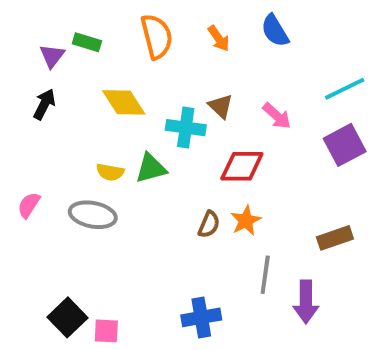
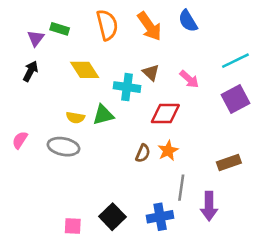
orange arrow: (219, 38) -> (149, 26), size x1.6
black square: (68, 317) -> (112, 217), moved
blue cross: (201, 317) -> (160, 217), moved

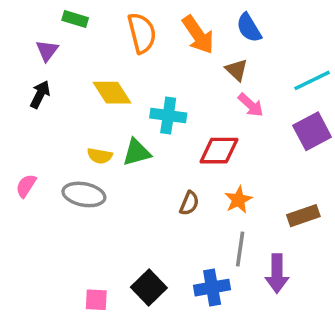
green rectangle: (60, 29) -> (75, 19), moved
brown triangle: (151, 73) -> (237, 70), moved
orange star: (168, 151) -> (238, 200), moved

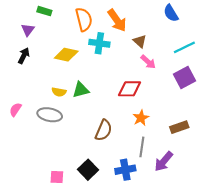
blue semicircle: (249, 28) -> (171, 13), moved
yellow diamond: (112, 93) -> (66, 55), turned -45
cyan cross: (168, 115) -> (99, 43), moved
brown semicircle: (189, 203) -> (104, 130), moved, size x1.5
purple arrow: (277, 273) -> (164, 161), turned 40

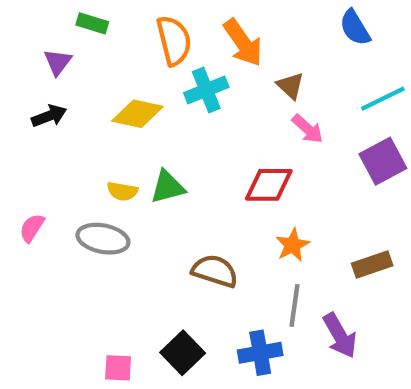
cyan cross: (99, 43) -> (206, 90), turned -30
black arrow: (24, 56) -> (49, 116), turned 42
brown semicircle: (104, 130) -> (215, 271), turned -95
purple arrow: (164, 161) -> (340, 336), turned -70

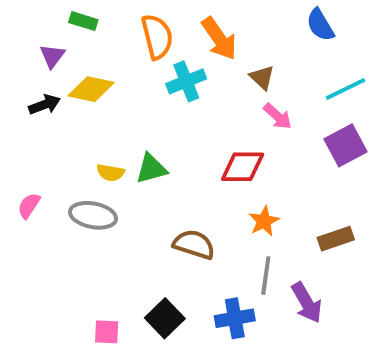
yellow diamond: (137, 114) -> (91, 89), moved

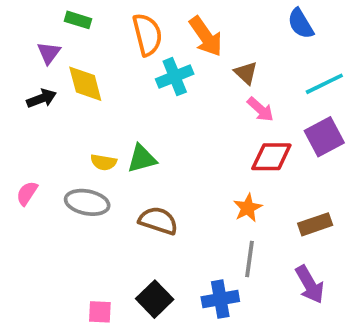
yellow diamond: (91, 89) -> (85, 84), turned 63
red diamond: (243, 167) -> (271, 157), moved
brown semicircle: (194, 244) -> (158, 221), moved
purple arrow: (307, 303) -> (310, 284), moved

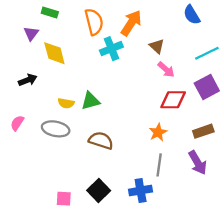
orange arrow: (206, 36) -> (131, 23), turned -112
black arrow: (42, 98) -> (28, 80), moved
brown rectangle: (315, 224) -> (203, 131), moved
purple arrow: (310, 284) -> (198, 163), moved

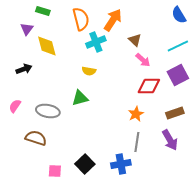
blue semicircle: (192, 15) -> (179, 15), moved
green triangle: (90, 101) -> (80, 98), moved
yellow semicircle: (66, 103) -> (89, 71), moved
brown semicircle: (101, 140) -> (36, 138), moved

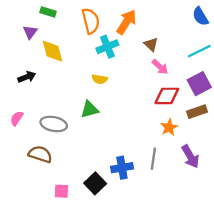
brown rectangle: (175, 113) -> (197, 112), moved
orange star: (136, 114) -> (169, 127), moved
blue cross: (121, 164) -> (122, 168), moved

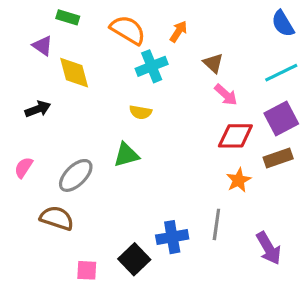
orange semicircle: (91, 21) -> (128, 30), turned -45
orange arrow: (126, 22) -> (178, 32), size x0.6
purple triangle: (30, 32) -> (42, 46), turned -32
gray ellipse: (54, 124) -> (76, 175), turned -55
purple arrow: (190, 156) -> (269, 248), moved

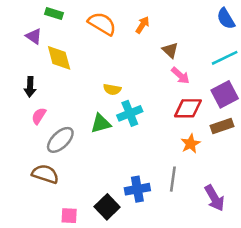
cyan cross: (152, 66) -> (130, 113), moved
black arrow: (38, 109) -> (30, 87), turned 114
pink semicircle: (24, 168) -> (39, 116), moved

